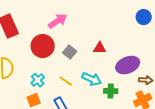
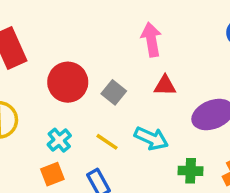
pink arrow: (58, 21) -> (151, 39), moved, turned -66
green cross: (111, 91) -> (191, 171), moved

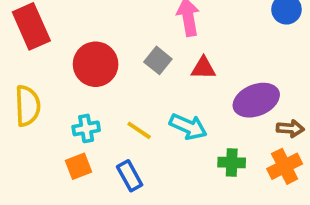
gray square: (114, 92) -> (158, 60), moved
cyan cross: (59, 140) -> (86, 128), turned 30

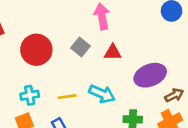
brown arrow: (290, 128) -> (174, 95), turned -30
yellow line: (139, 130) -> (67, 97), turned -42

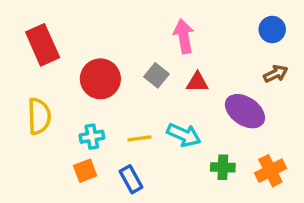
purple ellipse: (150, 75) -> (245, 111), turned 56
brown arrow: (174, 95) -> (276, 74), moved

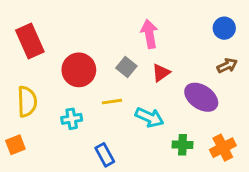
red triangle: (197, 82) -> (161, 73), turned -36
yellow line: (139, 138) -> (112, 102), moved
orange square: (85, 171) -> (15, 145), moved

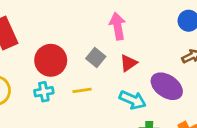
cyan arrow: (149, 117) -> (133, 100), moved
cyan cross: (72, 119) -> (44, 92), moved

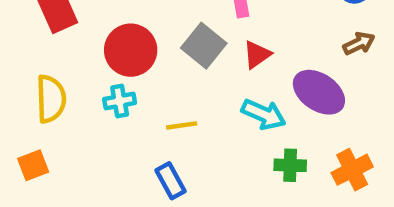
gray square: (96, 58) -> (204, 46), size x1.4
yellow line: (82, 90) -> (182, 125), moved

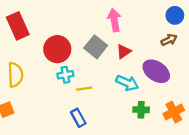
brown arrow: (359, 43) -> (169, 40), moved
cyan cross: (120, 101) -> (65, 75), moved

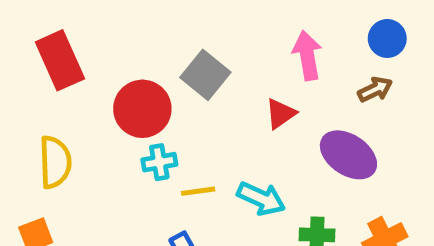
pink arrow: (114, 20) -> (307, 55), moved
gray square: (96, 47) -> (205, 75), moved
cyan arrow: (127, 83) -> (261, 198), moved

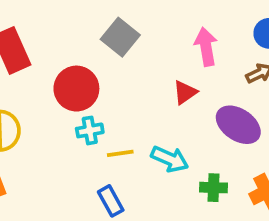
gray square: (205, 75) -> (120, 37), moved

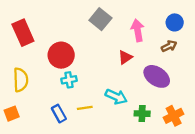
gray square: (120, 37) -> (100, 19), moved
yellow line: (120, 153) -> (85, 108), moved
blue rectangle: (111, 201) -> (59, 114), moved

